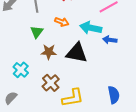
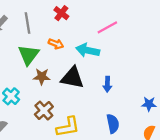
green triangle: (37, 32) -> (29, 55), size x1.5
blue arrow: (110, 40) -> (107, 84), moved, turned -96

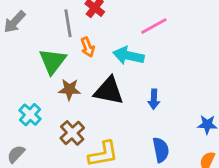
gray line: (27, 23) -> (68, 23), moved
orange arrow: (56, 44) -> (88, 47), turned 48

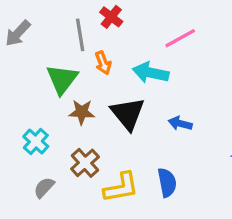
black triangle: (109, 91) -> (128, 114), turned 40
blue arrow: (154, 99) -> (180, 123), turned 102
blue semicircle: (161, 150) -> (167, 183), moved
gray semicircle: (16, 154) -> (44, 187), moved

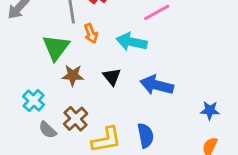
black triangle: (128, 114) -> (112, 77), size x0.6
blue arrow: (180, 123) -> (157, 85), size x1.6
gray semicircle: (44, 187) -> (48, 130), moved, turned -90

